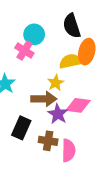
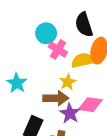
pink cross: (24, 51) -> (58, 49), moved

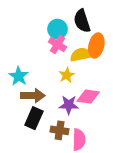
cyan circle: (46, 33) -> (57, 29), moved
brown arrow: (56, 98) -> (33, 96), moved
purple star: (70, 113) -> (69, 105), turned -30

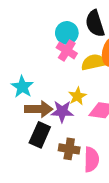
yellow star: (67, 75) -> (77, 96), moved
purple star: (69, 105) -> (62, 111), moved

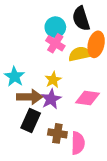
yellow star: (77, 96) -> (53, 80), moved
purple star: (62, 111) -> (51, 99), turned -30

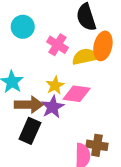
cyan circle: (55, 27) -> (23, 27), moved
pink diamond: (88, 98) -> (77, 94), moved
brown cross: (57, 133) -> (97, 145), moved

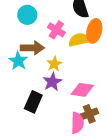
pink diamond: (77, 94) -> (82, 90), moved
brown arrow: (29, 105) -> (32, 48), moved
brown cross: (97, 145) -> (89, 114), turned -30

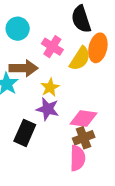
yellow semicircle: (79, 40) -> (80, 59), turned 135
purple star: (52, 82) -> (48, 109), turned -30
brown cross: (89, 114) -> (84, 138), moved

